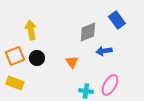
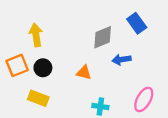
orange triangle: (72, 62) -> (84, 72), turned -40
yellow rectangle: (15, 83) -> (38, 98), moved
pink ellipse: (110, 85) -> (144, 99), moved

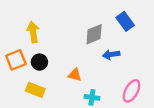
orange triangle: (84, 72) -> (75, 75), moved

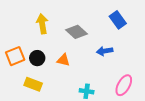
yellow arrow: (33, 32) -> (42, 24), moved
gray diamond: (94, 34) -> (76, 32), moved, turned 65
orange triangle: (75, 75) -> (63, 60), moved

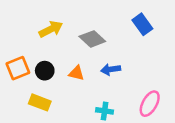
yellow arrow: (42, 24) -> (51, 29), turned 72
blue arrow: (105, 51) -> (111, 69), moved

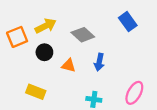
orange square: (18, 68) -> (17, 37), moved
blue arrow: (111, 69) -> (99, 62), turned -70
black circle: (45, 71) -> (44, 52), moved

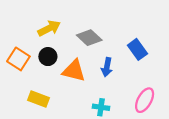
blue rectangle: (128, 22) -> (137, 49), moved
orange square: (17, 37) -> (18, 59), moved, turned -35
orange triangle: (69, 65) -> (74, 71), size x1.5

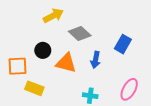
yellow arrow: (49, 28) -> (53, 16), moved
blue rectangle: (137, 49) -> (123, 44), turned 66
orange square: (18, 59) -> (18, 66), moved, turned -36

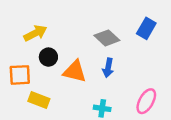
yellow arrow: (53, 16) -> (35, 33), moved
gray diamond: (80, 34) -> (107, 38), moved
blue rectangle: (123, 44) -> (146, 28), moved

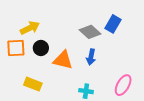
blue rectangle: (146, 28) -> (113, 24), moved
orange square: (20, 75) -> (16, 48), moved

